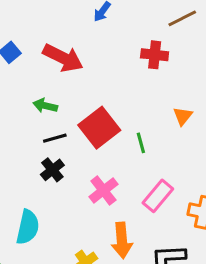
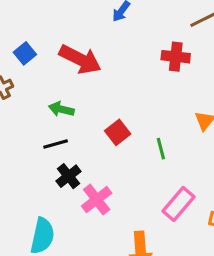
red square: (99, 128) -> (118, 132), size x0.6
black line: (55, 138) -> (56, 144), moved
pink cross: (103, 190) -> (97, 200), moved

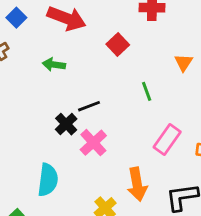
red square: (118, 132) -> (118, 44), moved
black line: (56, 144) -> (89, 106), moved

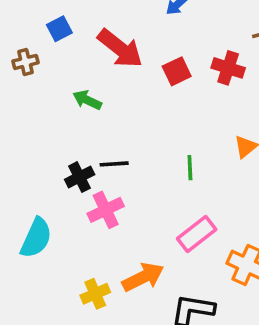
red square: (118, 44) -> (177, 71), moved
orange arrow: (137, 184) -> (143, 277), turned -124

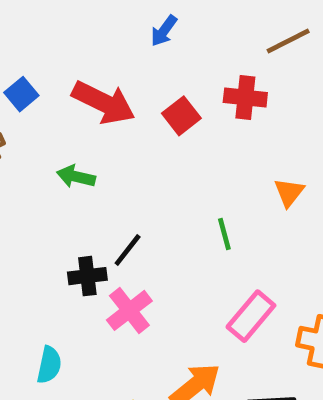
black line: (114, 164) -> (128, 250), turned -36
black cross: (80, 177) -> (87, 276), turned 32
cyan semicircle: (36, 238) -> (49, 365), size x0.7

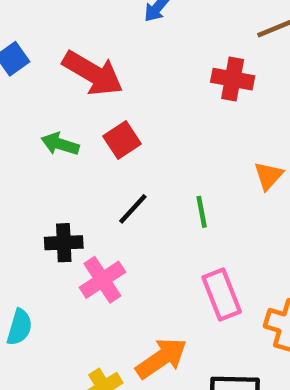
red square: (181, 116) -> (122, 140), moved
black line: (128, 250) -> (133, 209), moved
pink rectangle: (251, 316) -> (222, 295), turned -66

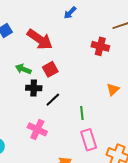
green line: (202, 212) -> (82, 113), moved
black cross: (64, 243) -> (34, 88), moved
pink cross: (102, 280) -> (37, 129), turned -36

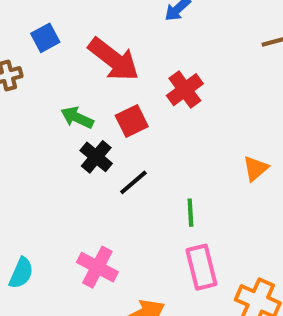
red cross: (100, 46) -> (185, 90), moved, turned 36
black cross: (34, 88) -> (96, 157), turned 35
pink cross: (37, 129) -> (97, 267), moved

